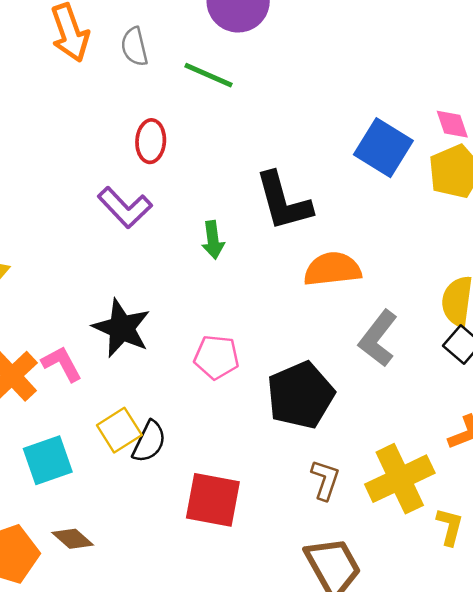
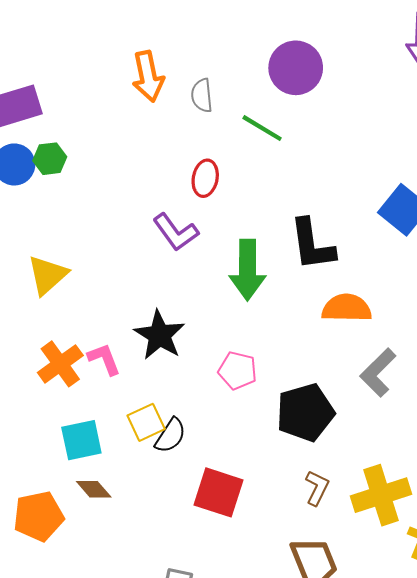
green arrow: (213, 240) -> (248, 270), size x1.8
brown diamond: (73, 539) -> (94, 489), moved

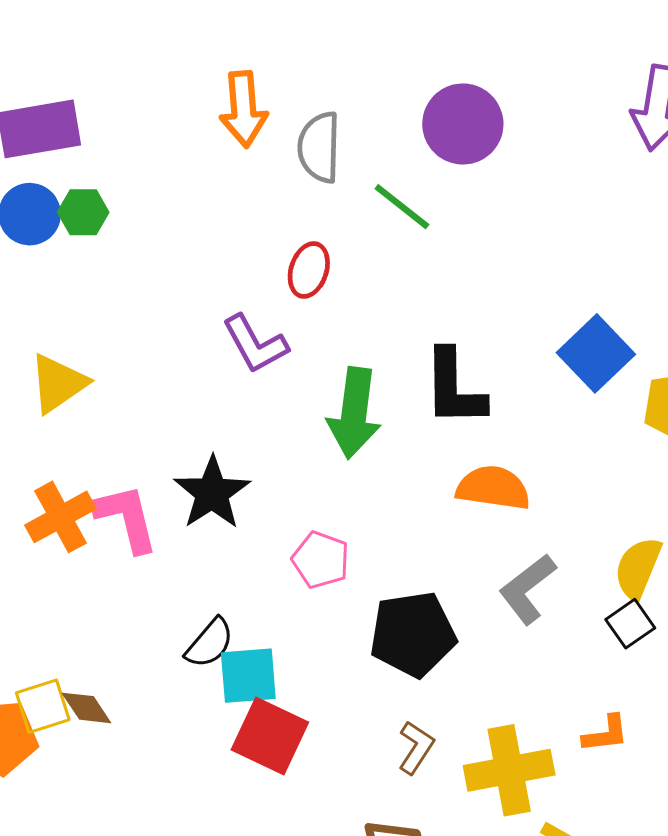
gray semicircle: (202, 95) -> (319, 147), size x1.4
pink L-shape: (104, 359) -> (126, 518), size x1.4
yellow square: (146, 422) -> (43, 706), moved
cyan square: (81, 440) -> (248, 676), moved

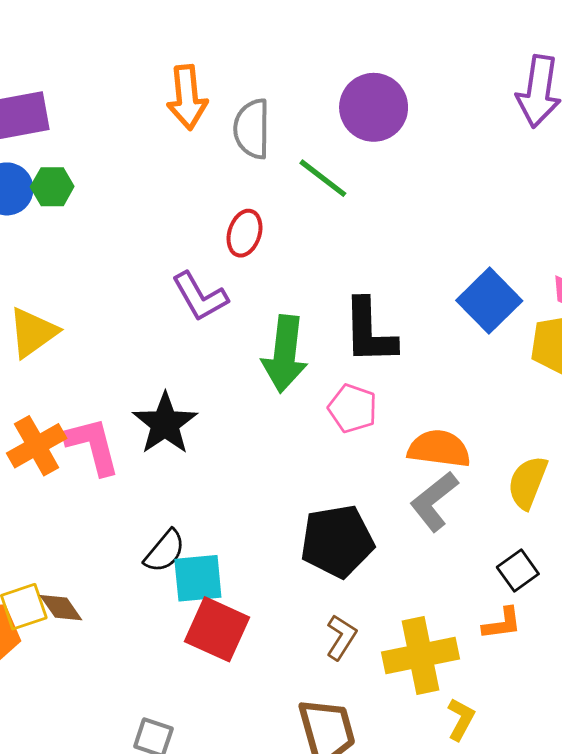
orange semicircle: (493, 488) -> (439, 449), moved
pink pentagon: (321, 560) -> (353, 408), moved
black square: (630, 624) -> (518, 570), moved

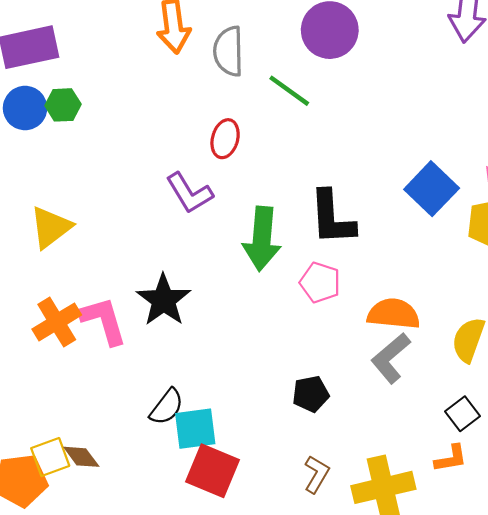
black pentagon: (337, 541) -> (311, 394), size x0.6

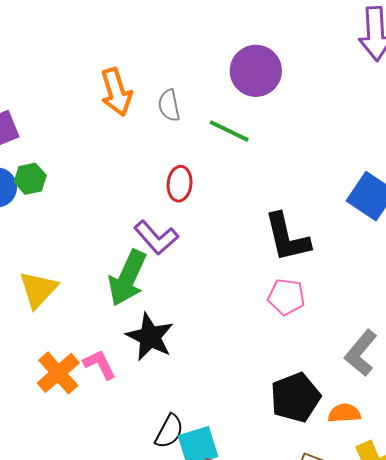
gray semicircle: (228, 51) -> (169, 105), size x0.7
green arrow: (262, 239) -> (127, 278), moved, turned 30
orange semicircle: (394, 314) -> (344, 413), moved, size x0.7
pink L-shape: (103, 321) -> (100, 364), size x0.7
black pentagon: (311, 394) -> (295, 397), size x1.5

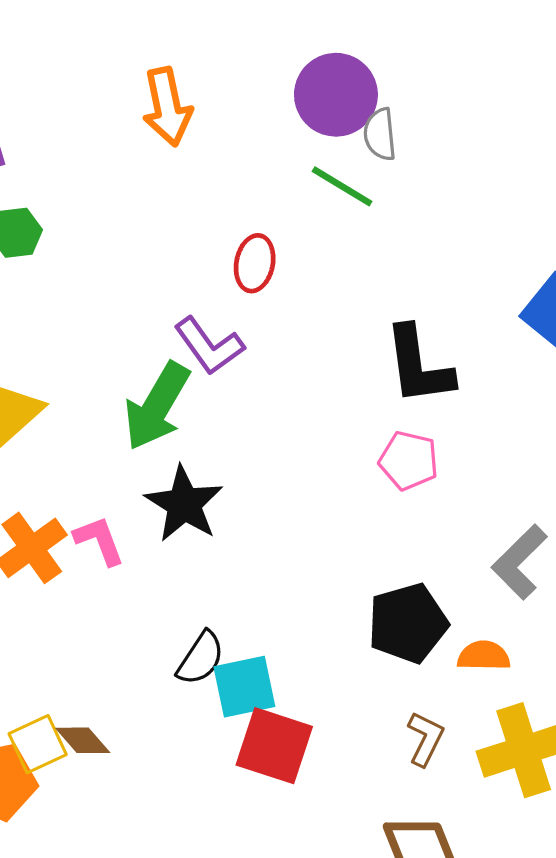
purple circle: (256, 71) -> (336, 95), moved
gray semicircle: (169, 105) -> (380, 134), moved

